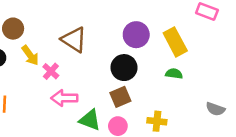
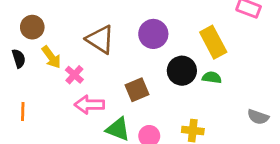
purple circle: (136, 35) -> (153, 34), moved
black circle: (124, 68) -> (182, 71), moved
brown square: (120, 97) -> (137, 90), moved

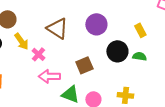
yellow rectangle: (213, 42) -> (140, 30), size x0.6

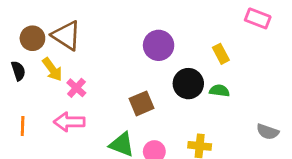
brown triangle: (57, 28) -> (66, 35), moved
pink arrow: (49, 76) -> (69, 122), moved

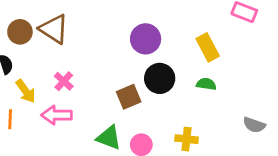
yellow rectangle: (221, 54) -> (208, 47), size x1.4
yellow arrow: (52, 69) -> (26, 91), moved
black circle: (188, 84) -> (160, 78), moved

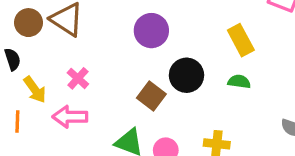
purple circle: (146, 39) -> (151, 31), moved
brown square: (129, 97) -> (151, 96), turned -30

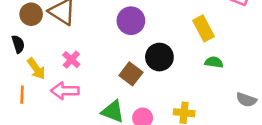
green semicircle: (239, 82) -> (214, 62), moved

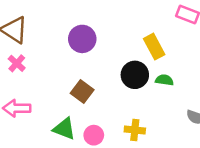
black circle: (159, 57) -> (135, 75), moved
pink cross: (71, 60) -> (17, 63), moved

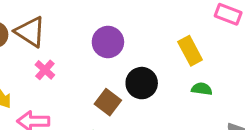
pink cross: (17, 63) -> (45, 70), moved
black circle: (135, 75) -> (142, 83), moved

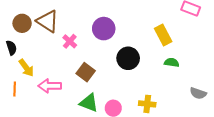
pink cross: (45, 70) -> (70, 41), moved
brown square: (108, 102) -> (86, 72), moved

